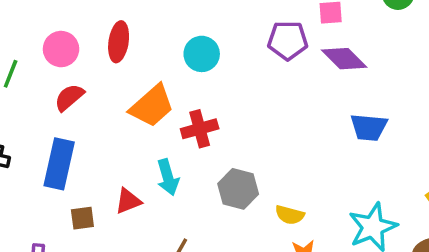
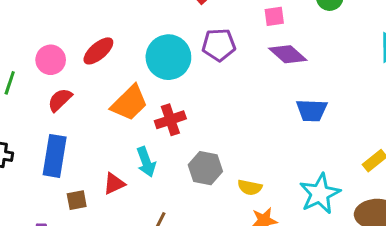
purple pentagon: (288, 40) -> (219, 45), moved
red ellipse: (119, 42) -> (98, 51), turned 44
cyan circle: (202, 54) -> (168, 57), size x1.5

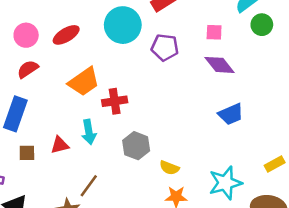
cyan circle: (168, 57) -> (123, 25), moved
blue trapezoid: (312, 110) -> (231, 114), turned -36

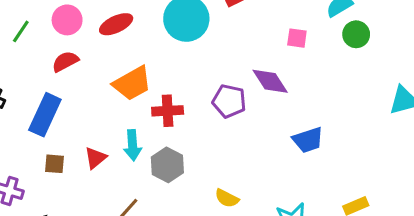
purple pentagon: (165, 47) -> (229, 101), moved
purple diamond: (219, 65) -> (270, 81), moved
red triangle: (60, 145) -> (95, 158), turned -30
gray hexagon: (136, 146) -> (167, 165), moved

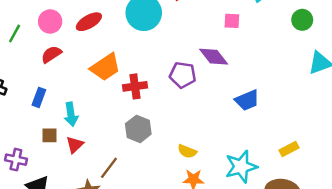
green circle: (356, 34) -> (302, 20), moved
blue rectangle: (45, 115) -> (39, 97), size x0.6
cyan arrow: (133, 145) -> (71, 114), moved
red triangle: (95, 158) -> (75, 145), moved

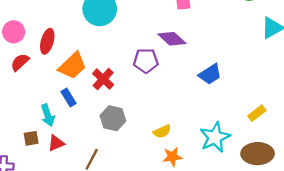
red ellipse: (89, 22) -> (47, 41), moved, turned -35
red cross: (135, 86) -> (103, 79), turned -30
blue rectangle: (39, 97) -> (69, 97), moved, turned -42
red triangle: (75, 145) -> (56, 143), turned 30
yellow semicircle: (187, 151) -> (162, 131), turned -36

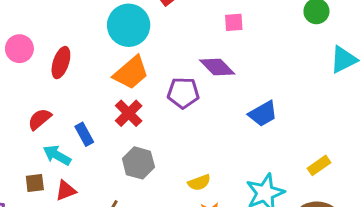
red semicircle: (20, 62) -> (40, 119), moved
orange trapezoid: (72, 66) -> (131, 73), moved
cyan arrow: (48, 115) -> (57, 155), turned 135

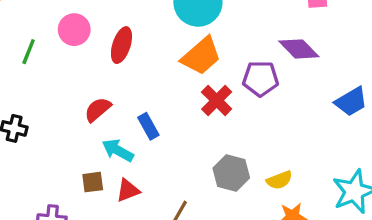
red cross: (129, 113) -> (217, 101), moved
gray hexagon: (138, 163) -> (231, 173), moved

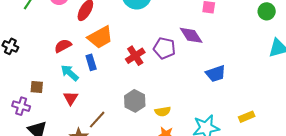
orange trapezoid: (201, 56) -> (100, 37), moved
brown square: (93, 182) -> (37, 87), moved
red triangle: (128, 190) -> (71, 98), turned -49

